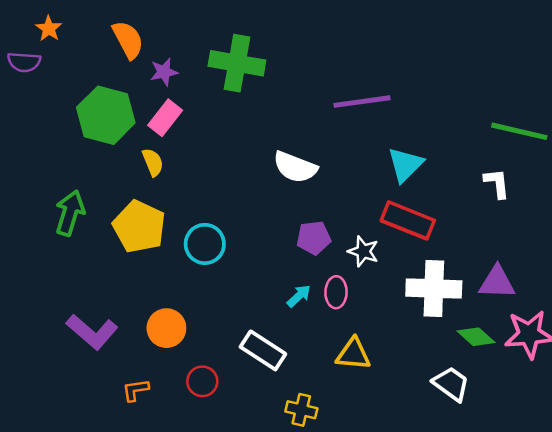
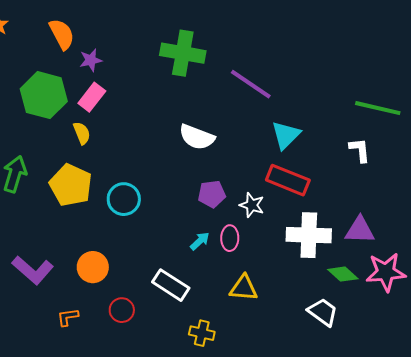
green cross: (237, 63) -> (183, 53), moved
purple line: (362, 102) -> (251, 84), turned 42

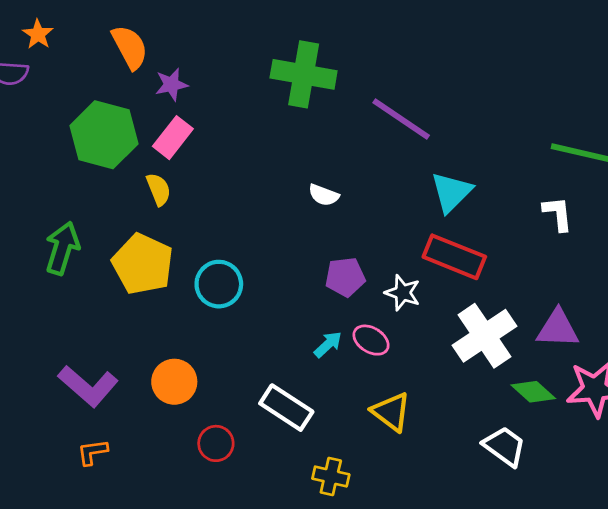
white semicircle: (197, 137) -> (324, 195), size x0.6
white cross: (309, 235) -> (484, 336), turned -36
pink ellipse: (230, 238) -> (371, 340), turned -60
yellow triangle: (244, 288) -> (391, 412), turned 32
orange L-shape: (68, 317) -> (92, 452), moved

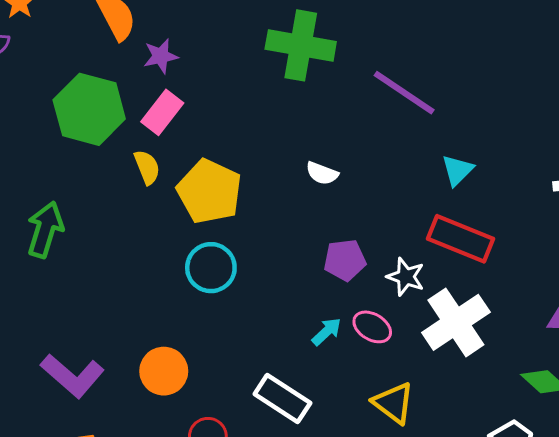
cyan triangle: (451, 192) -> (457, 170), size x0.7
yellow pentagon: (143, 264) -> (209, 192), moved
white cross: (484, 336) -> (456, 322), moved

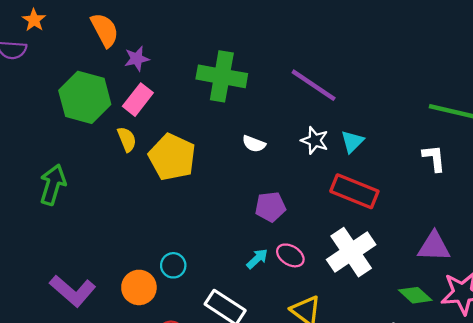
green cross: (301, 45) -> (222, 76), moved
cyan circle: (211, 268) -> (173, 265), moved, size x0.7
white star: (406, 277) -> (315, 140), moved

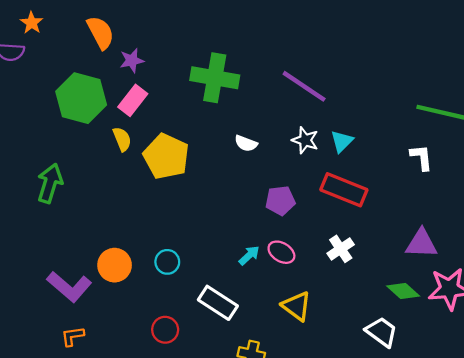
purple pentagon: (270, 207) -> (280, 201), moved
white cross: (351, 252) -> (341, 249), size x0.6
orange circle: (139, 287) -> (115, 265), moved

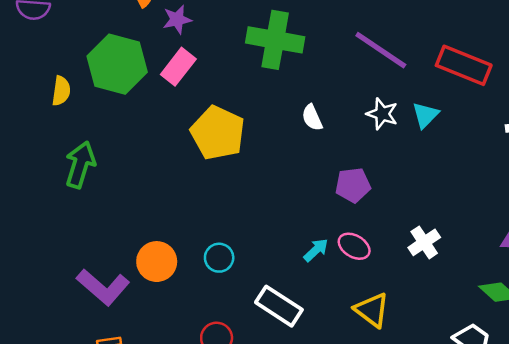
yellow semicircle: (122, 139) -> (61, 91), moved, turned 30
white semicircle: (246, 143) -> (312, 118), turned 45
red rectangle: (344, 190) -> (464, 65), moved

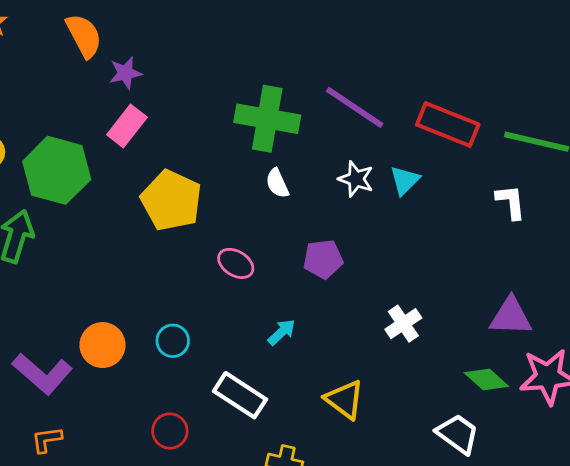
green cross: (275, 40) -> (267, 119), moved
green hexagon: (117, 64) -> (57, 170), moved
pink ellipse: (354, 246) -> (236, 263), moved

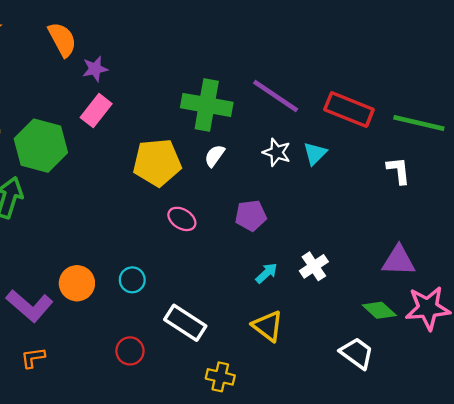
white semicircle: (277, 183) -> (215, 156), turned 60
yellow pentagon: (171, 200) -> (157, 162), moved, turned -30
cyan arrow: (282, 332) -> (267, 273), moved

